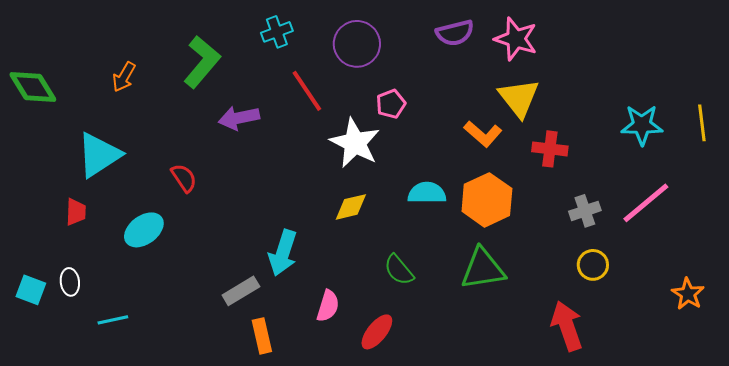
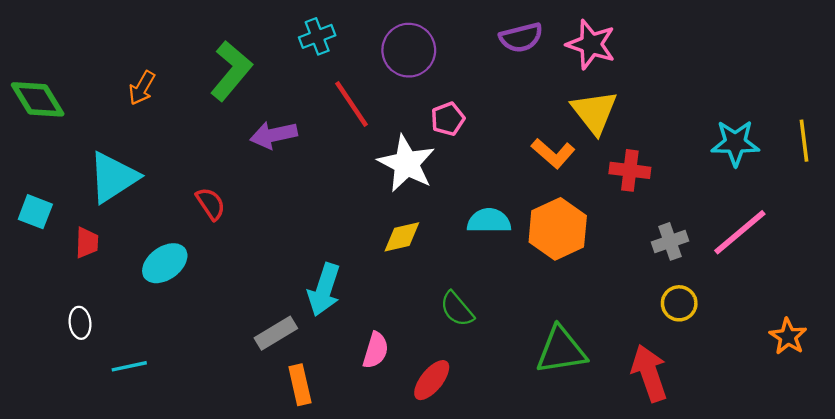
green triangle: (483, 269) -> (561, 350), moved
cyan square: (31, 290) -> (35, 212), moved

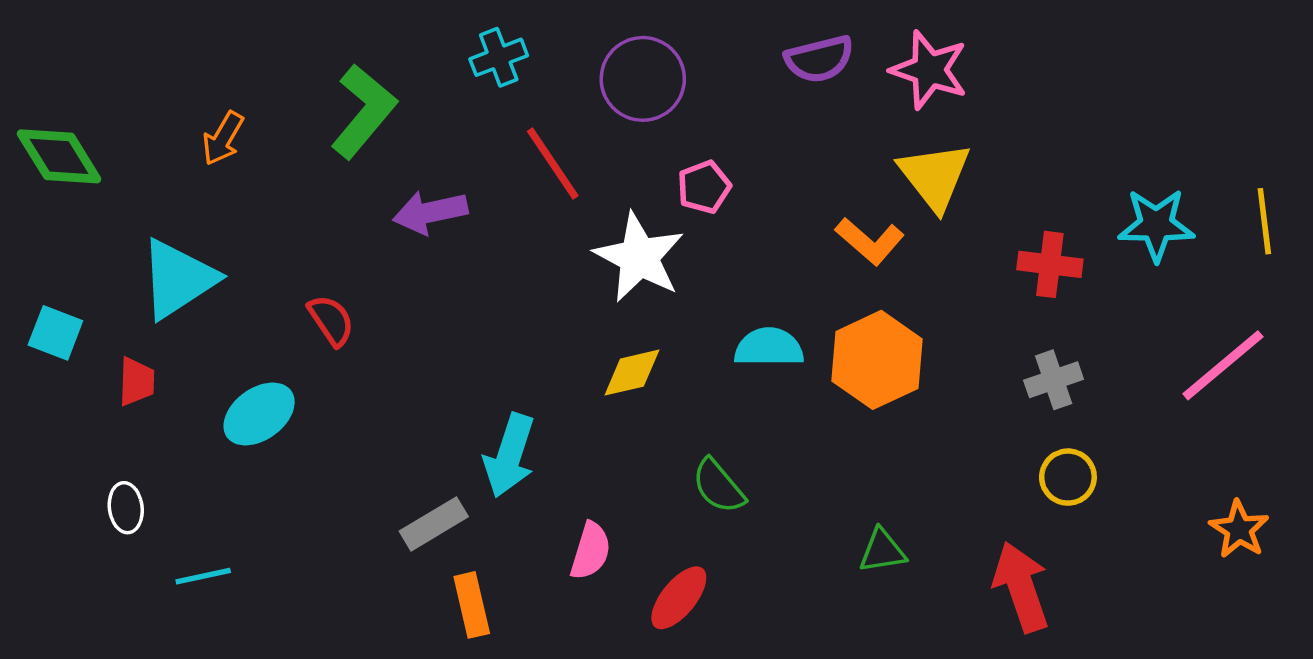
red cross: (630, 170) -> (1050, 264), moved
pink line: (740, 232) -> (1223, 365), moved
green triangle: (561, 350) -> (882, 551), size x0.6

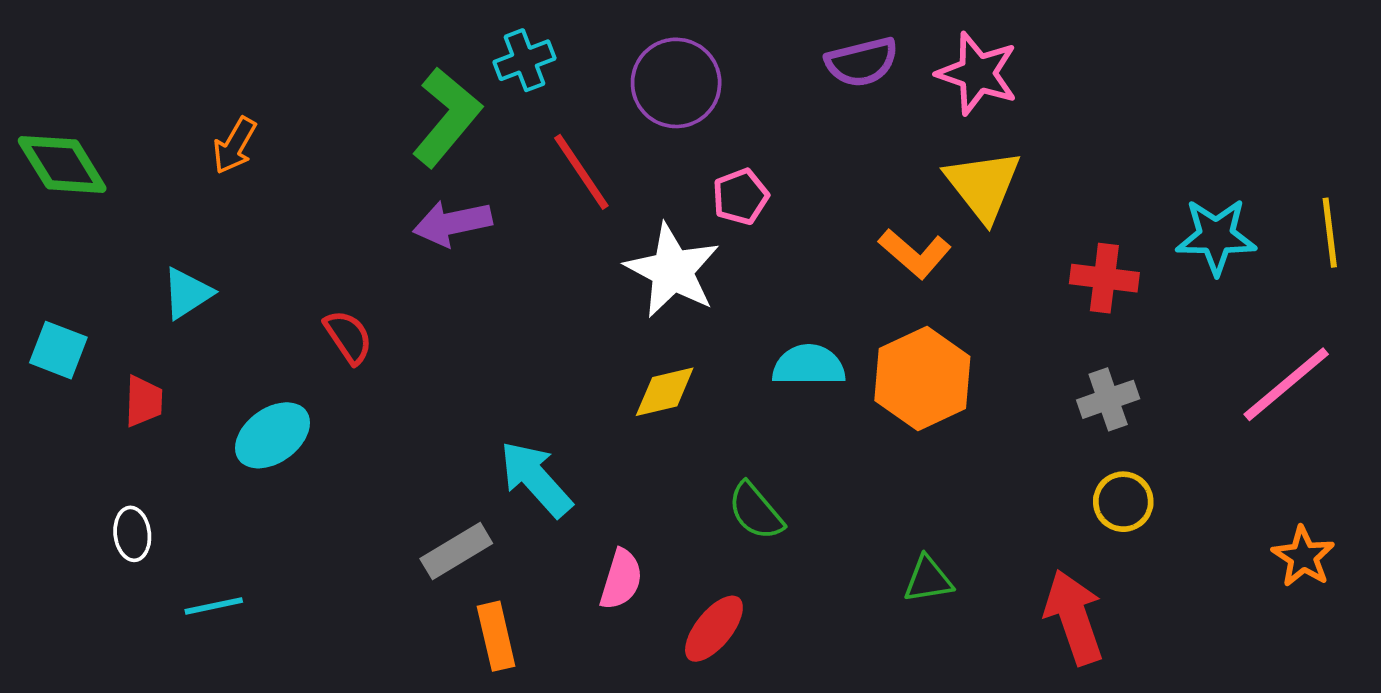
green L-shape: (364, 111) -> (447, 117), moved
cyan triangle: (178, 279) -> (187, 293), size x0.6
cyan arrow: (509, 455) -> (536, 479), turned 120

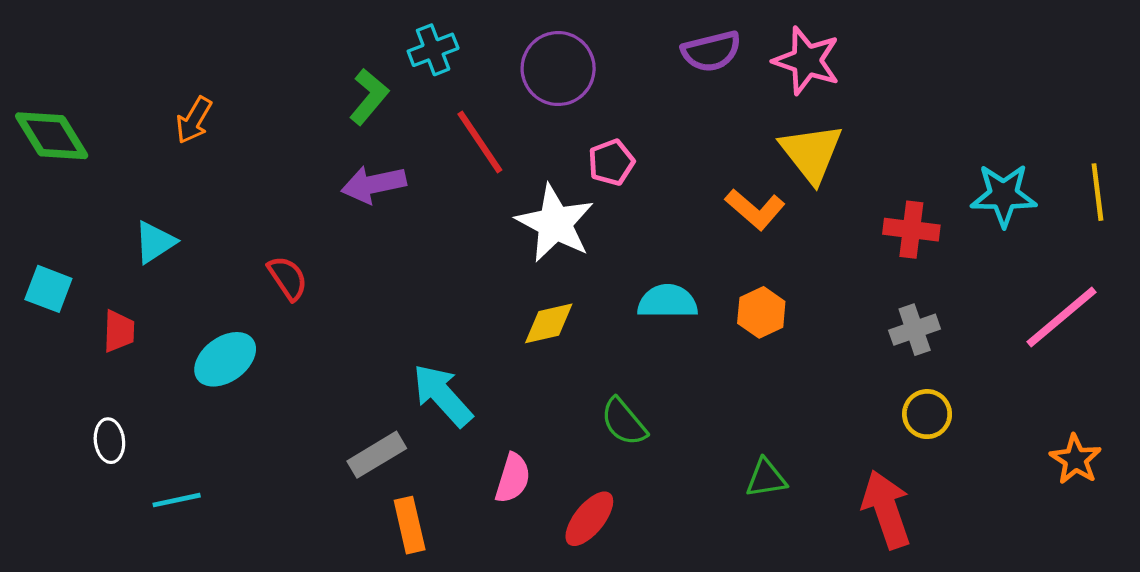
green L-shape: (447, 117) -> (369, 97), size x0.7
orange hexagon: (922, 379) -> (761, 312), size x0.6

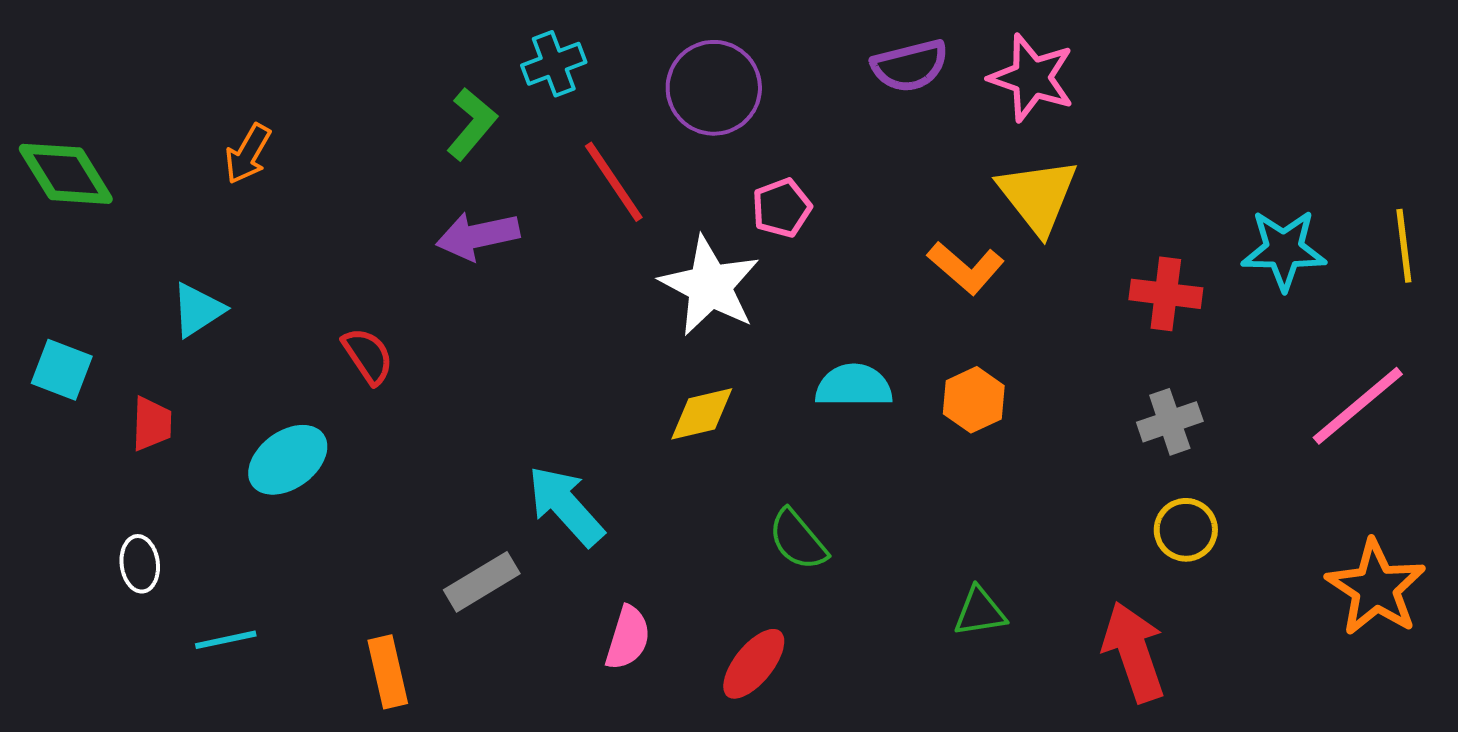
orange star: (1076, 459) -> (1376, 588), size x1.5
pink semicircle: (513, 478) -> (628, 638), moved
orange rectangle: (410, 525) -> (388, 672), moved

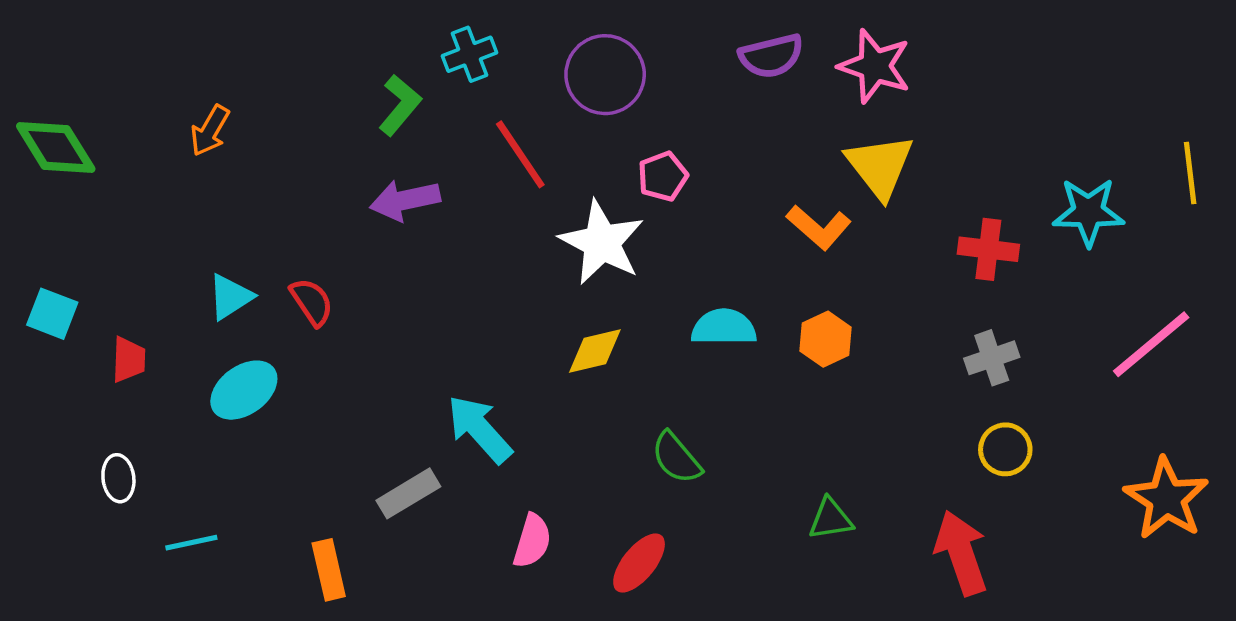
yellow line: (1404, 246) -> (1190, 173), moved
cyan triangle: (198, 310) -> (230, 297), moved

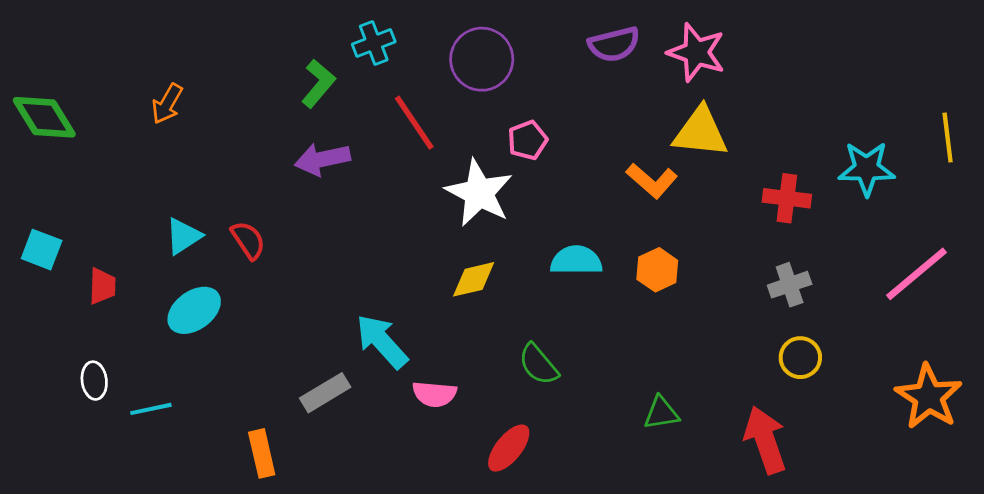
yellow triangle: (880, 166) -> (700, 132), turned -46
pink semicircle: (532, 541) -> (434, 394), moved, turned 78
cyan line: (191, 543) -> (151, 409), moved

